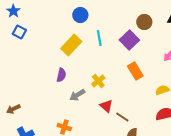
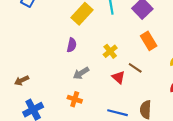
gray arrow: (77, 95) -> (81, 73), moved
brown line: (122, 117) -> (135, 68), moved

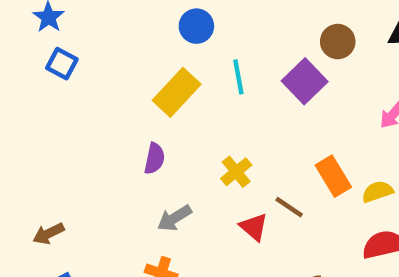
orange rectangle: (149, 41) -> (333, 176), moved

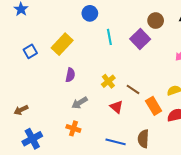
blue square: (62, 64) -> (30, 51), moved, turned 32
yellow rectangle: (177, 92) -> (62, 44), moved
orange rectangle: (333, 176) -> (154, 106), moved
brown line: (289, 207) -> (133, 89), moved

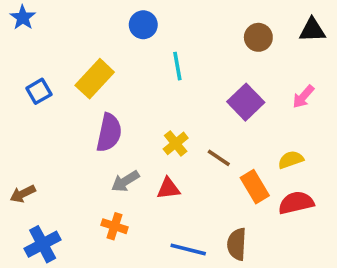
purple square: (140, 39) -> (246, 102), moved
purple semicircle: (70, 75) -> (109, 133), size x1.5
red triangle: (117, 107) -> (168, 188), moved, turned -48

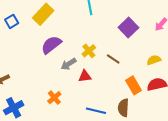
purple semicircle: (109, 133) -> (51, 45), turned -140
gray arrow: (125, 181) -> (69, 64), moved
orange rectangle: (255, 187) -> (134, 85), moved
orange cross: (114, 226) -> (54, 98), turned 32

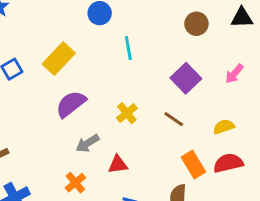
brown line: (113, 59) -> (174, 119), moved
gray arrow: (69, 64) -> (87, 143), moved
red triangle: (85, 76) -> (118, 165), moved

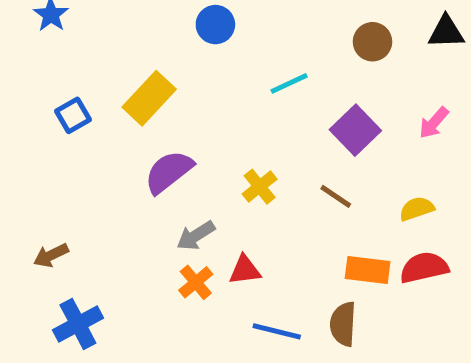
cyan line: (128, 48) -> (289, 83), moved, turned 75
orange rectangle: (193, 165) -> (368, 270), turned -52
orange cross: (75, 183) -> (196, 282), moved

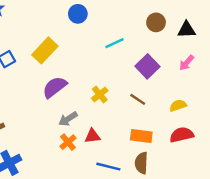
black triangle: (446, 32) -> (187, 30), moved
orange rectangle: (368, 270) -> (141, 136), moved

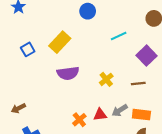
purple semicircle: (55, 87) -> (68, 73), turned -150
brown line: (138, 99) -> (138, 84), turned -40
gray arrow: (68, 119) -> (120, 110), moved

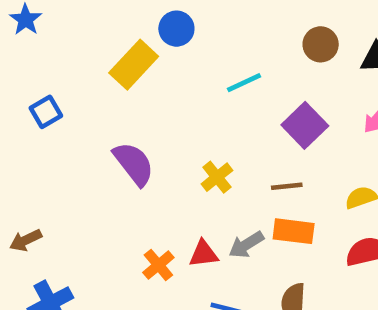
yellow rectangle: (60, 42) -> (134, 65), moved
purple semicircle: (68, 73) -> (134, 164), turned -120
orange rectangle: (141, 115) -> (294, 231), moved

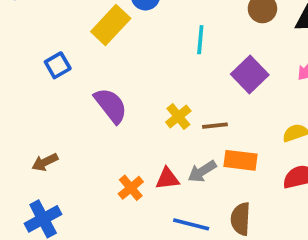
cyan line: (244, 83) -> (200, 40), turned -60
blue square: (46, 112) -> (58, 65), moved
brown line: (287, 186) -> (215, 126), moved
brown arrow: (26, 240) -> (45, 162), moved

